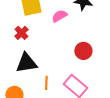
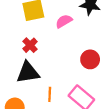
red cross: (21, 33) -> (30, 45), moved

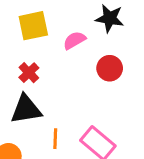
red circle: (90, 59) -> (110, 68), moved

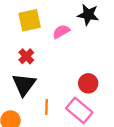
red circle: (110, 68) -> (88, 83), moved
black triangle: (26, 109) -> (24, 84), turned -45

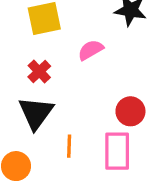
pink semicircle: (61, 32) -> (91, 50), moved
pink rectangle: (79, 110) -> (117, 151), turned 50

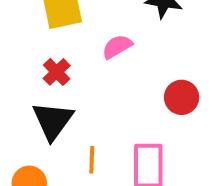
red circle: (130, 111) -> (182, 97), moved

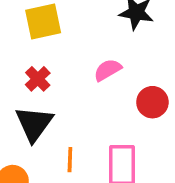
pink semicircle: (117, 47) -> (108, 70), moved

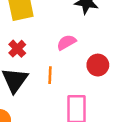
orange line: (70, 160) -> (50, 75), moved

